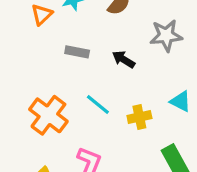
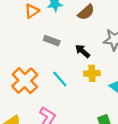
yellow cross: (139, 117) -> (92, 73), moved

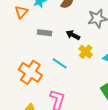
yellow cross: (92, 73) -> (86, 52), turned -32

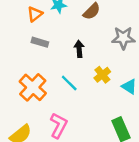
gray rectangle: (45, 33) -> (40, 42), moved
black arrow: (73, 35) -> (79, 49), moved, turned 48

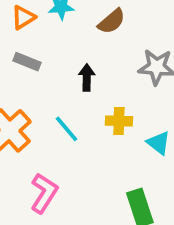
yellow cross: (102, 75) -> (119, 121), turned 35

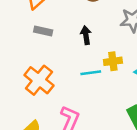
cyan line: (66, 129) -> (91, 73), moved, turned -48

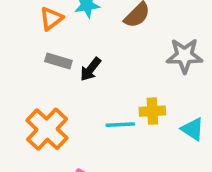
black arrow: (86, 35) -> (91, 69), moved, turned -138

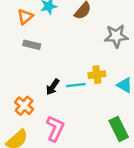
black arrow: (91, 69) -> (53, 87), moved
orange cross: (47, 129) -> (24, 106), moved, size x0.7

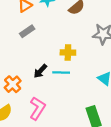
gray rectangle: (32, 45) -> (27, 31), turned -56
yellow cross: (97, 75) -> (68, 53), moved

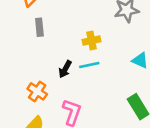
gray rectangle: (27, 31) -> (39, 27), turned -48

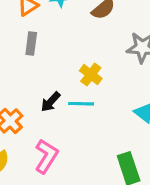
yellow cross: (92, 41) -> (91, 75), turned 36

